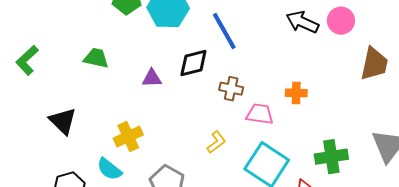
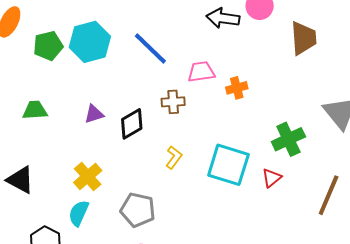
black diamond: (193, 63) -> (132, 124), moved
pink trapezoid: (260, 114) -> (201, 72), moved
cyan semicircle: (109, 169) -> (79, 213), turned 92

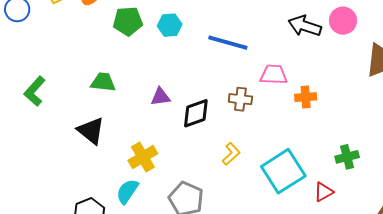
cyan hexagon: (90, 42) -> (170, 25), size x0.6
blue line: (150, 49) -> (228, 43), turned -39
green cross: (288, 139) -> (347, 157), size x0.7
cyan square: (228, 165) -> (283, 171), turned 30
black triangle: (20, 180) -> (91, 131), moved

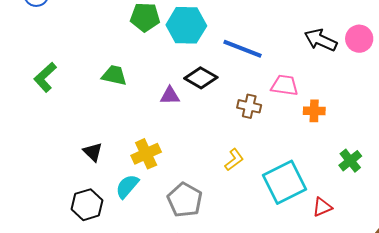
cyan hexagon: (170, 25) -> (186, 25), size x1.6
black diamond: (196, 113) -> (201, 78), moved, turned 44
black triangle: (91, 131) -> (93, 152), moved, size x0.7
green cross: (347, 157) -> (350, 161), moved, turned -30

